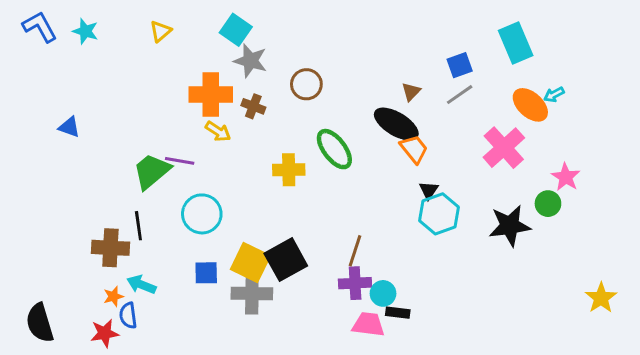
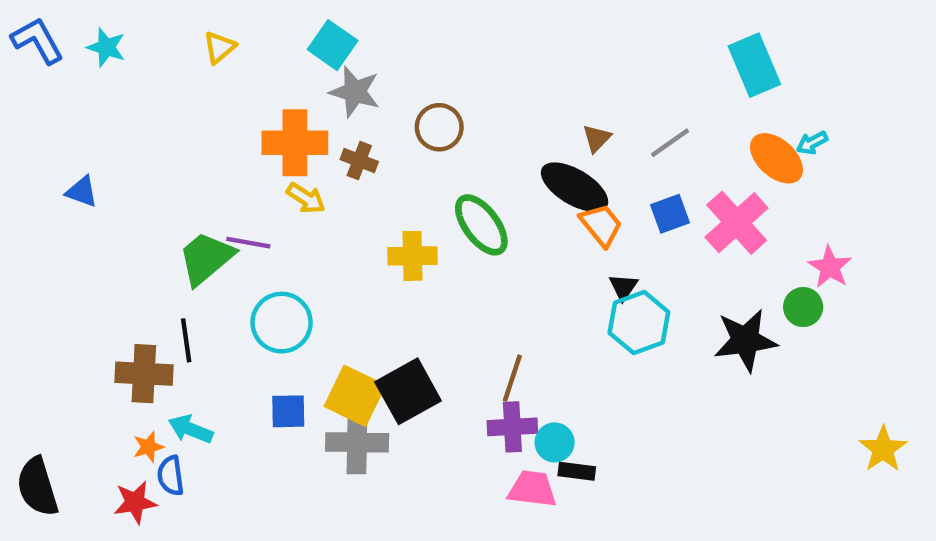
blue square: (460, 65) -> (670, 214), moved

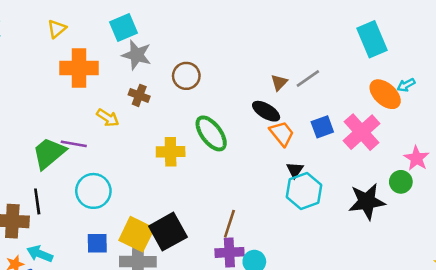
cyan square: (333, 45) -> (123, 27), turned 32
orange cross: (295, 143) -> (79, 68), moved
gray line: (670, 143) -> (308, 78), moved
black ellipse: (575, 187) -> (266, 111), size x0.7

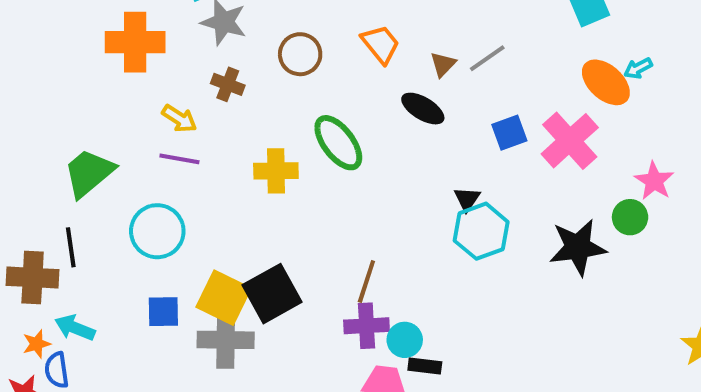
orange trapezoid: (282, 133) -> (381, 44), moved
purple line: (74, 144) -> (179, 159), moved

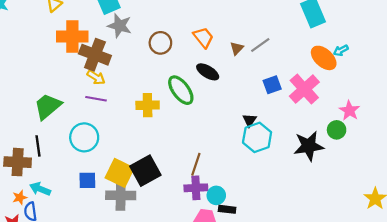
brown cross: (228, 84) -> (95, 55), moved, size x1.8
black ellipse: (423, 109) -> (208, 72), moved

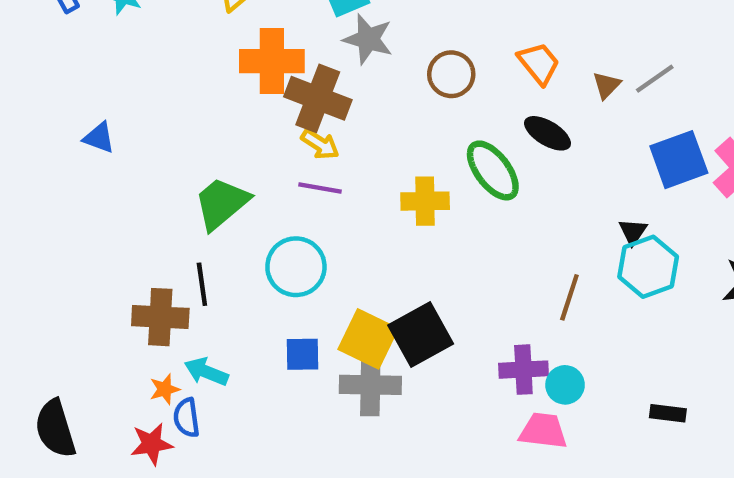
blue square: (272, 85) -> (679, 160), size x1.5
brown line: (196, 164) -> (569, 297), moved
black rectangle: (227, 209) -> (668, 413), moved

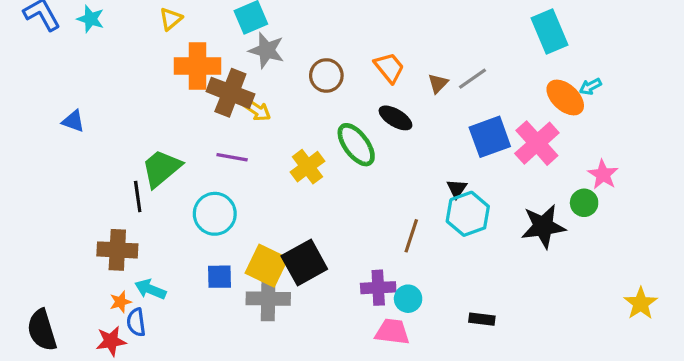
yellow arrow: (320, 144) -> (257, 110), moved
yellow cross: (425, 201) -> (307, 167), turned -36
black line: (202, 284) -> (138, 197), moved

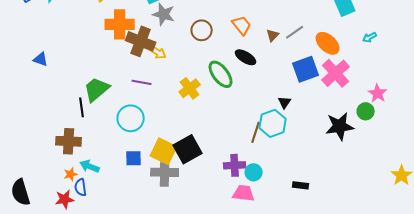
orange ellipse: (565, 97) -> (328, 43), moved
cyan hexagon: (468, 214) -> (273, 123), moved

